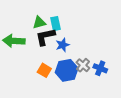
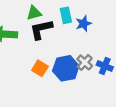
cyan rectangle: (55, 24) -> (66, 15), moved
blue star: (63, 45) -> (84, 24), moved

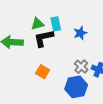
cyan rectangle: (66, 15) -> (56, 24), moved
blue hexagon: (66, 68) -> (76, 87), moved

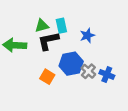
blue hexagon: (76, 87) -> (71, 64), moved

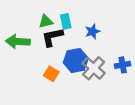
gray cross: (88, 71) -> (94, 68), size x1.5
blue cross: (107, 74) -> (123, 65), moved, turned -32

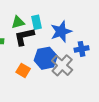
blue star: (92, 31) -> (61, 32), size x1.5
blue cross: (123, 65) -> (82, 49), moved

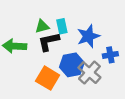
orange square: (23, 70) -> (48, 78), size x1.5

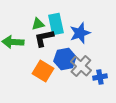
cyan rectangle: (62, 26) -> (56, 24), size x1.5
blue cross: (110, 55) -> (100, 77), moved

